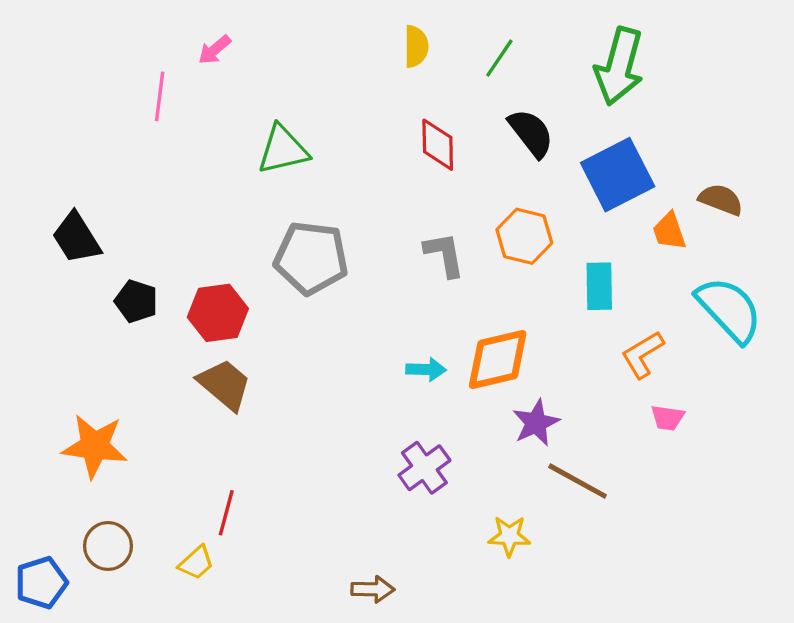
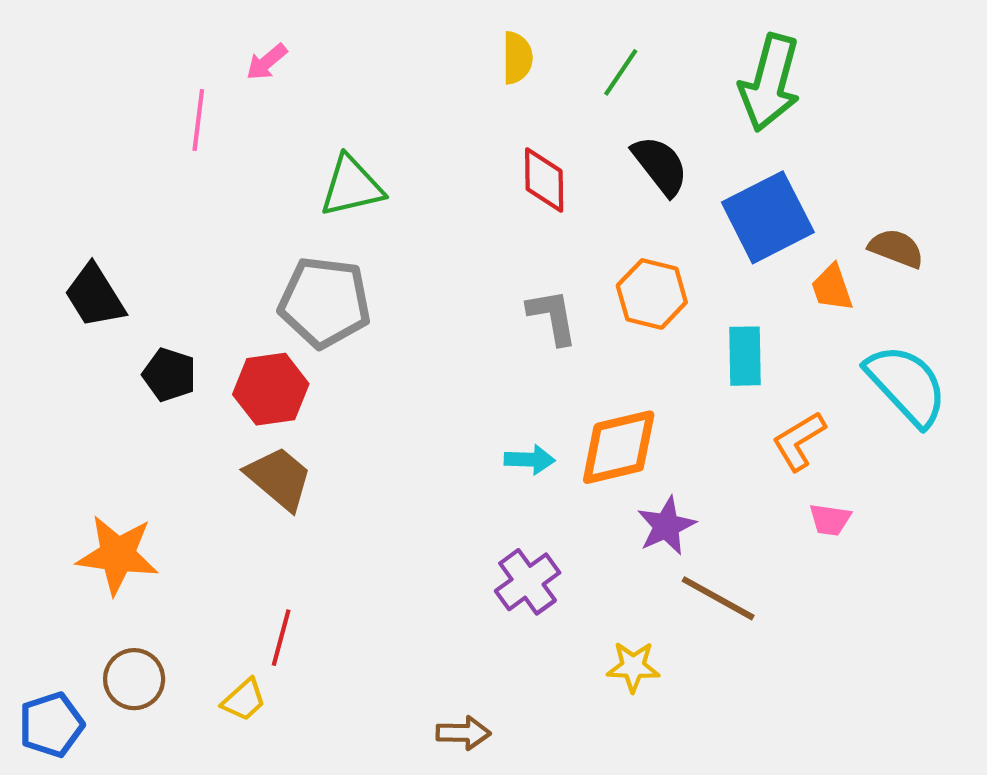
gray pentagon: (311, 258) -> (325, 302), moved

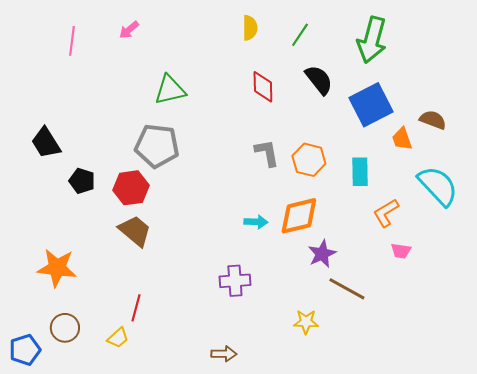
pink line: (198, 120) -> (72, 41), moved
orange hexagon: (652, 294) -> (309, 160), moved
purple cross: (528, 582) -> (235, 281), moved, turned 32

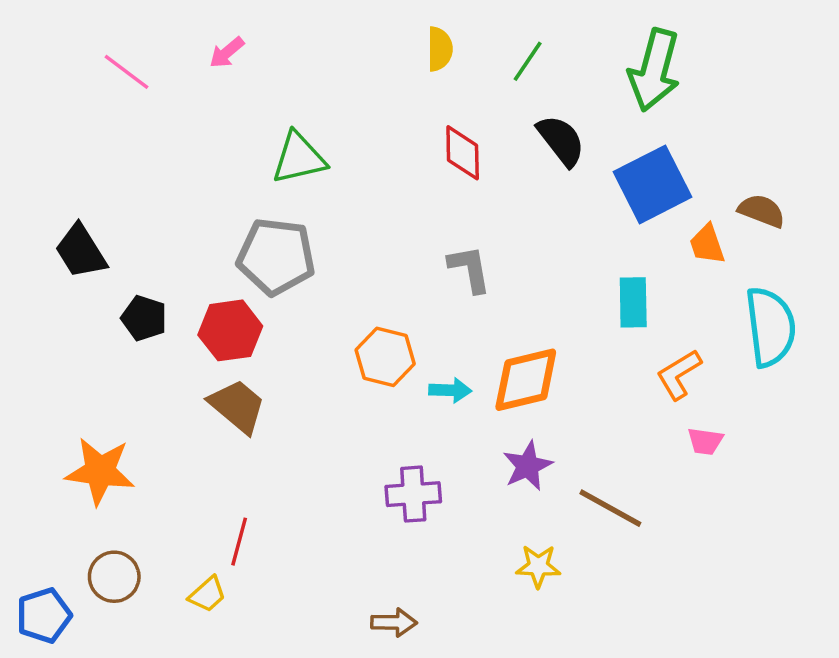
pink line: (72, 41) -> (126, 72), turned -60
orange hexagon: (309, 160) -> (385, 357), moved
cyan semicircle: (438, 186) -> (770, 327), turned 36
purple star: (322, 254) -> (528, 466), moved

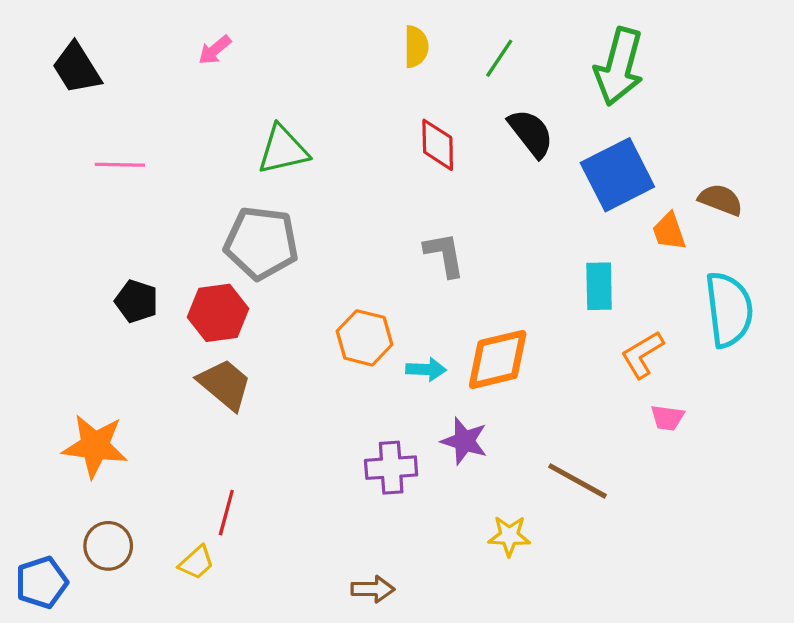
pink line: (126, 72) -> (120, 165), moved, turned -36
black trapezoid: (81, 251) -> (77, 68), moved
purple star: (528, 466) -> (464, 441), moved, turned -30

